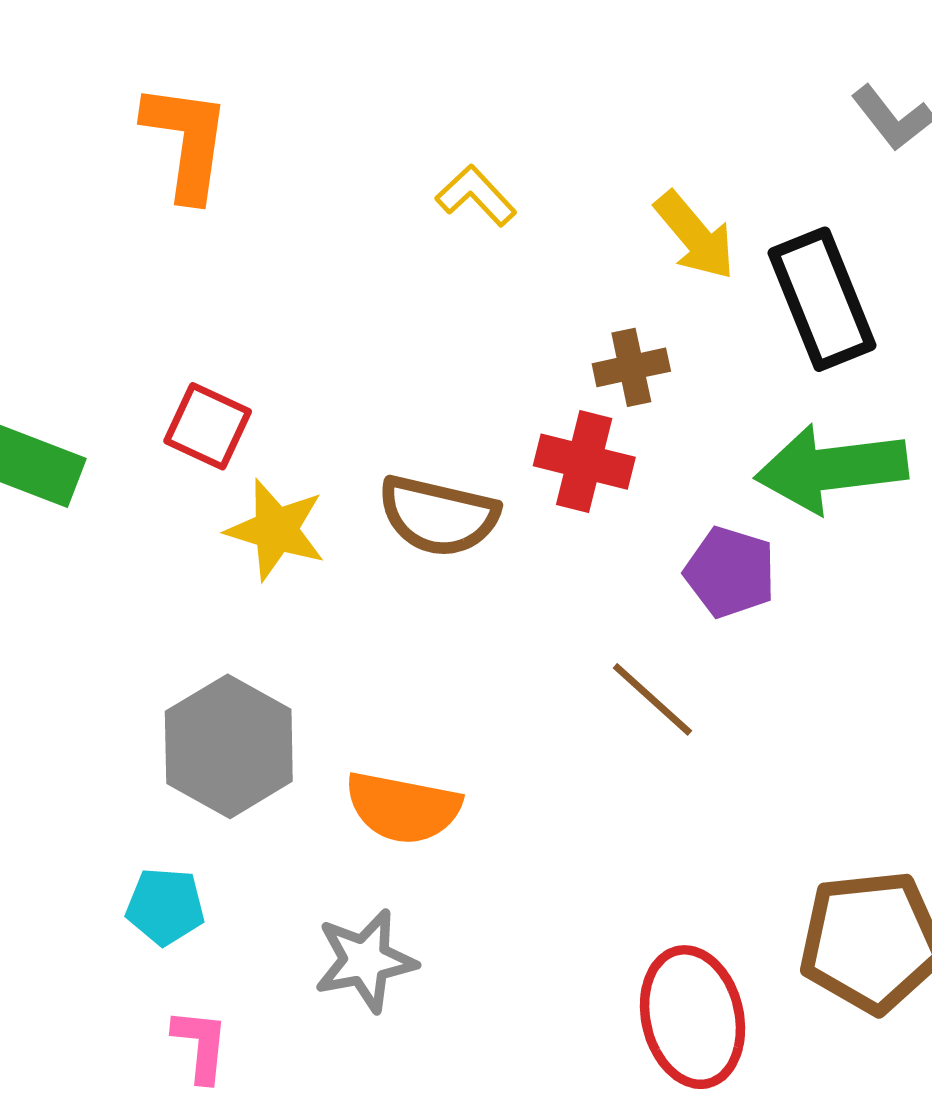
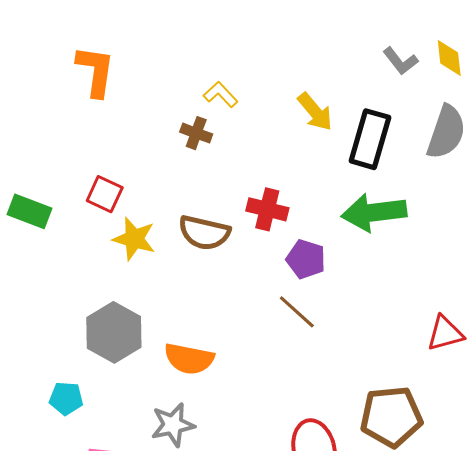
black rectangle: (822, 299) -> (370, 139), turned 38
brown cross: (631, 367) -> (196, 133), moved, turned 32
purple pentagon: (730, 572) -> (306, 259), moved
cyan pentagon: (165, 906) -> (66, 398), moved

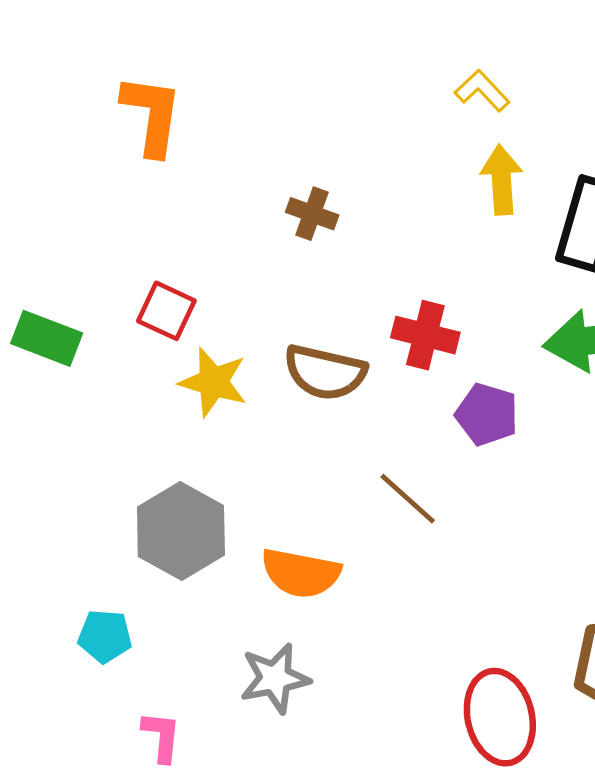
yellow L-shape: (221, 94) -> (482, 91), moved
yellow arrow: (315, 112) -> (501, 180), turned -144
brown line: (297, 312) -> (408, 499), moved

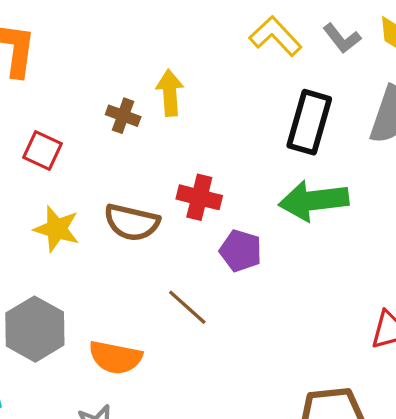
yellow L-shape: (482, 91) -> (275, 36), moved, size x1.4
yellow arrow: (501, 180) -> (170, 93), moved
red square: (166, 311) -> (42, 150), moved

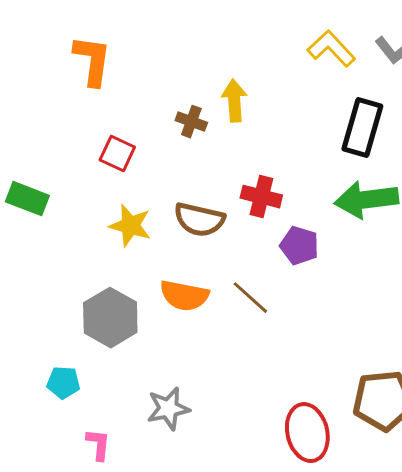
orange semicircle: (115, 357) -> (184, 296), moved

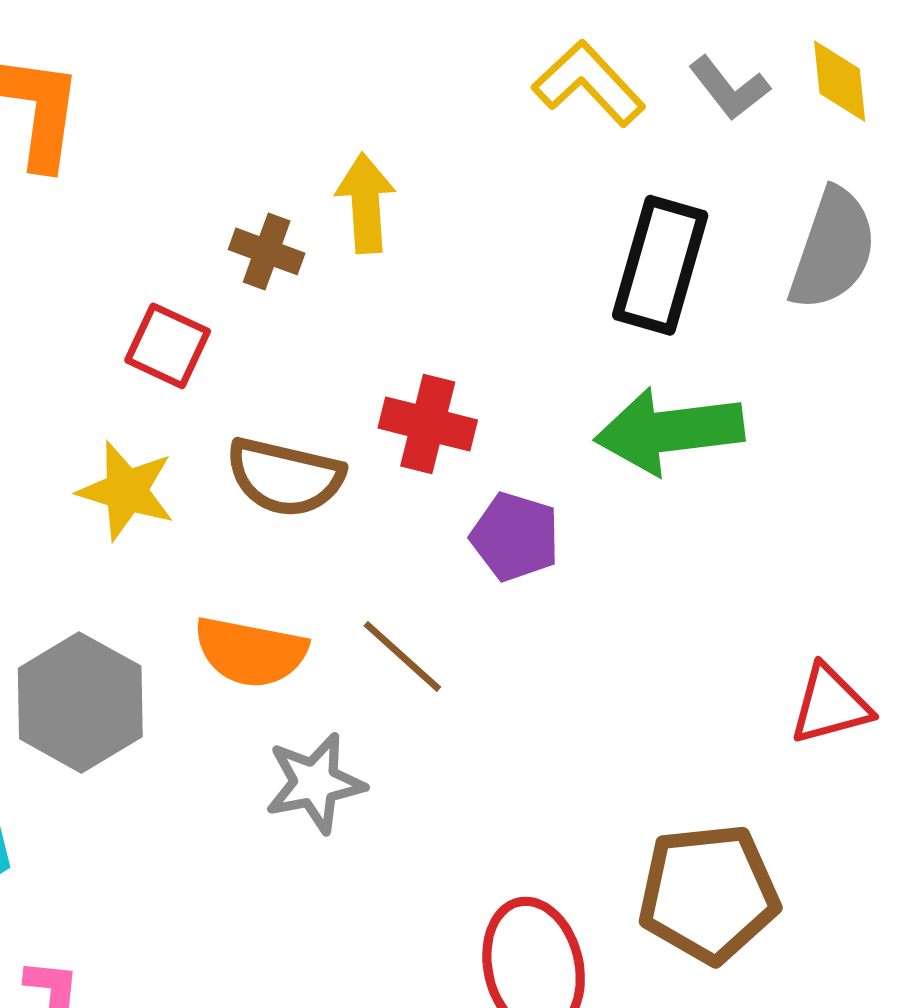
red square: (117, 154) -> (168, 346), moved
gray star: (168, 409) -> (315, 783), moved

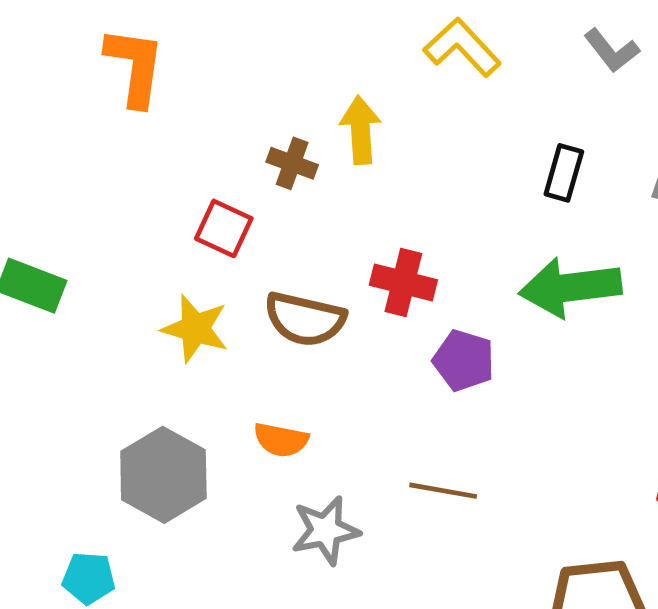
yellow L-shape: (589, 83) -> (462, 47), moved
black rectangle: (660, 265) -> (564, 173), size x0.6
orange semicircle: (251, 652) -> (281, 440), size x0.7
brown line: (402, 656) -> (443, 491), moved, turned -32

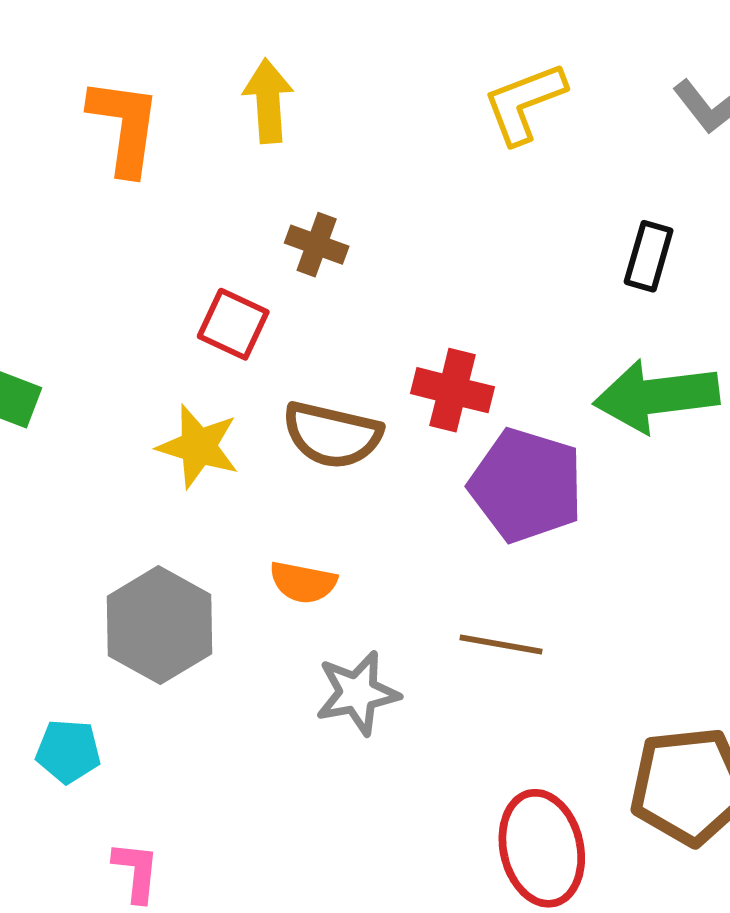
yellow L-shape: (462, 47) -> (524, 103), turned -68
yellow arrow: (360, 130) -> (268, 101), moved
purple pentagon: (464, 360) -> (526, 485), size x1.5

